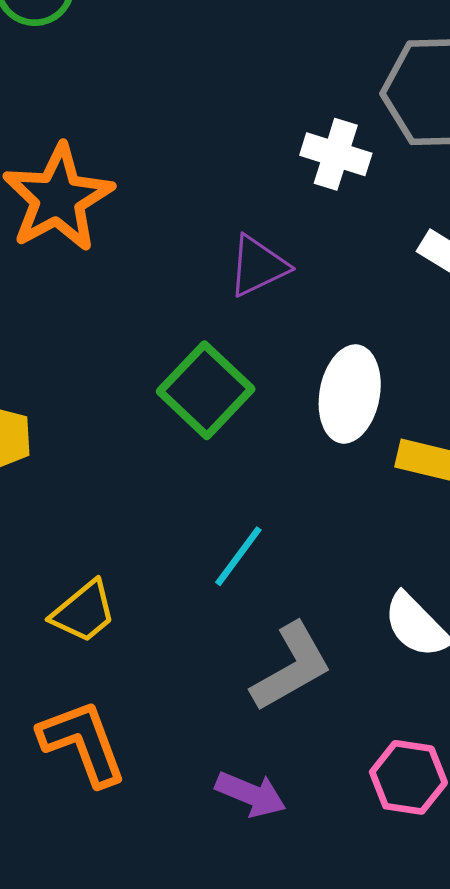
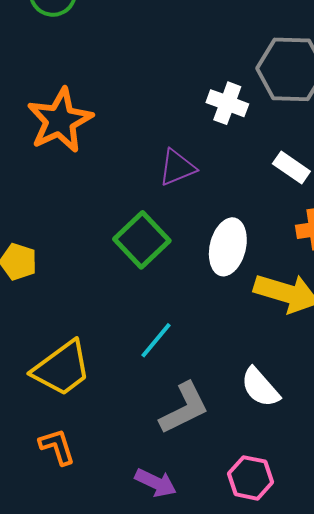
yellow trapezoid: (84, 612) -> (62, 368), size x1.5
orange L-shape: (83, 743) -> (57, 447), size x0.7

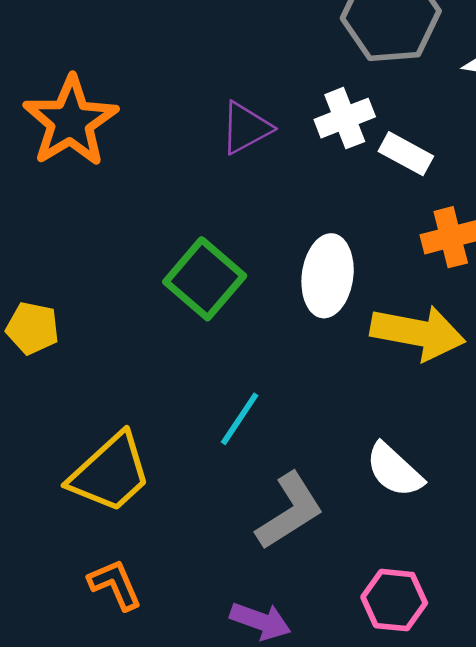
white cross: (227, 103) -> (345, 118), moved, turned -36
purple triangle: (177, 167) -> (246, 128), moved

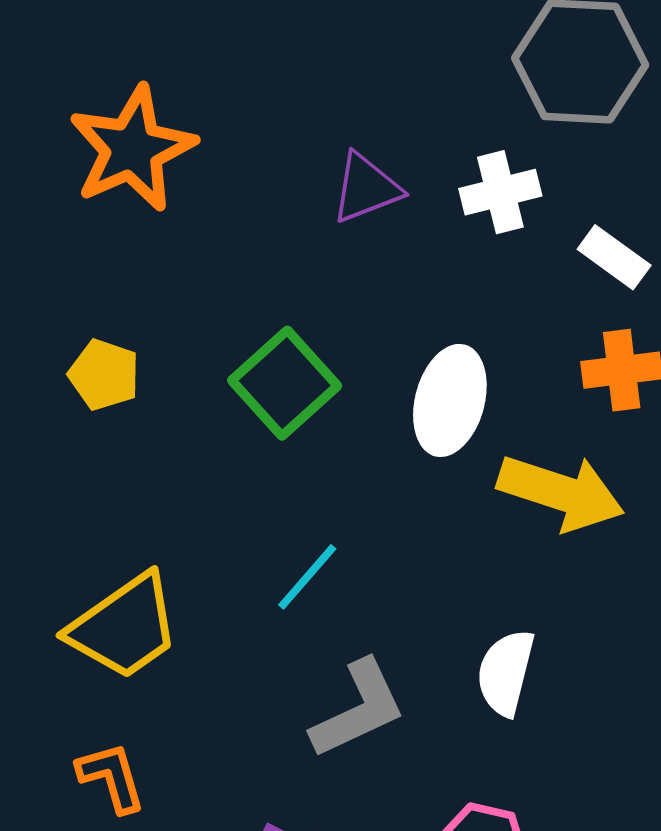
white rectangle: (406, 154) -> (614, 257), moved
yellow pentagon: (32, 328) -> (104, 375), moved
white semicircle: (394, 470) -> (506, 673), turned 54

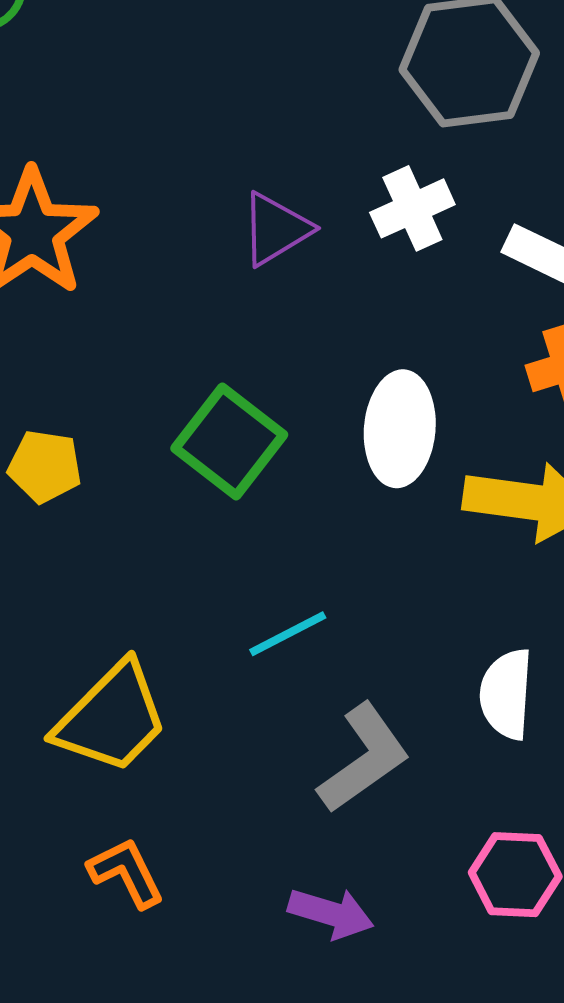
cyan line: (307, 577) -> (288, 634), turned 32

